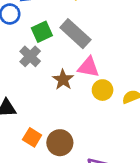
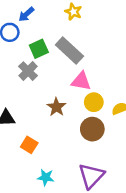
brown star: (63, 80) -> (56, 107), moved
brown circle: (60, 143) -> (92, 129), moved

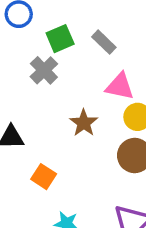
gray rectangle: (69, 51) -> (104, 42), size x0.6

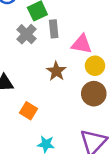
gray rectangle: (104, 42) -> (54, 29), moved, turned 42

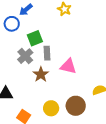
yellow circle: (95, 66) -> (51, 108), moved
brown star: (56, 71) -> (41, 74), moved

